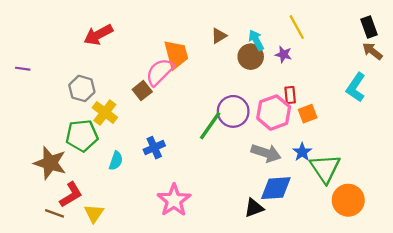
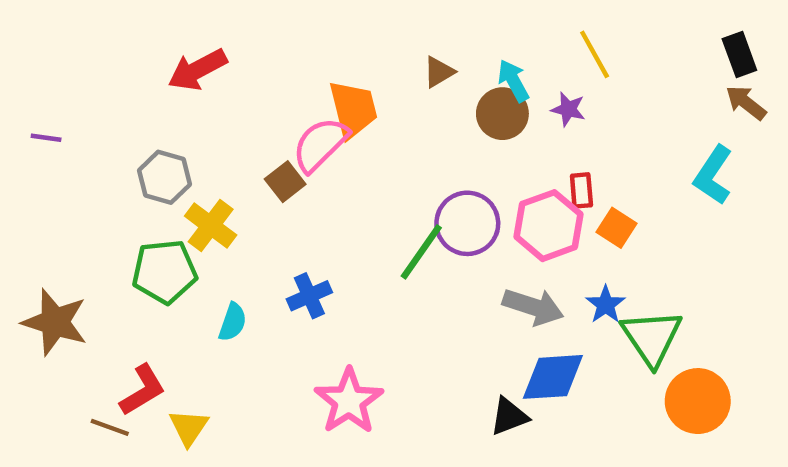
orange square: (308, 114) -> (617, 228), turned -36
brown star: (50, 163) -> (55, 322), moved

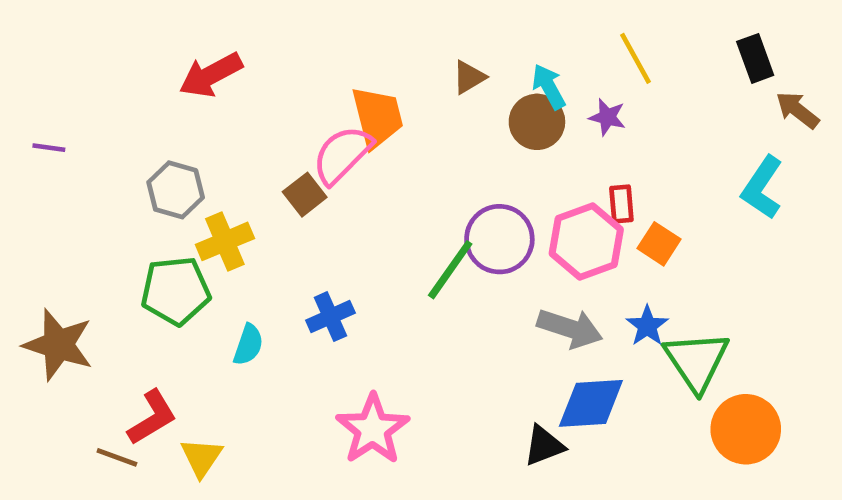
black rectangle: (739, 54) -> (755, 58), moved
yellow cross: (211, 226) -> (225, 241), turned 30

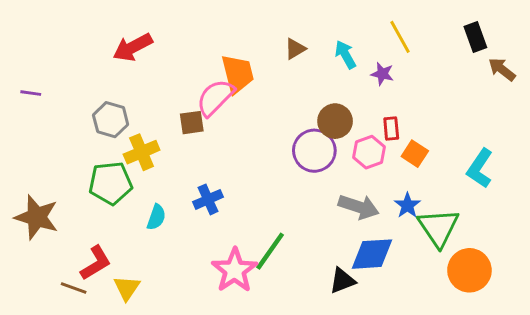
brown circle: (537, 122) -> (335, 121), moved
cyan L-shape: (762, 188) -> (480, 168), moved
brown square: (305, 195) -> (192, 123), turned 30
pink hexagon: (586, 241) -> (369, 152), size x0.7
green line: (450, 270) -> (270, 251), moved

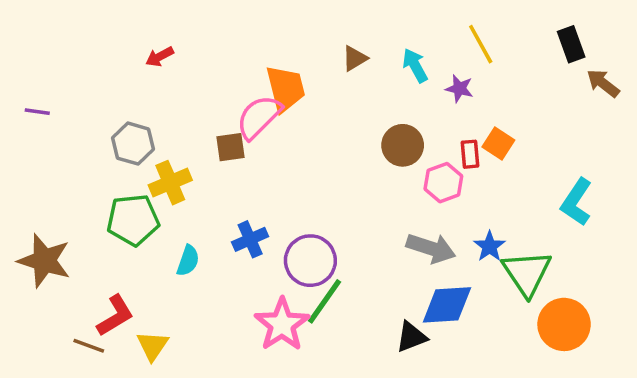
red arrow: (133, 47) -> (160, 57), size x0.6
purple circle: (314, 151) -> (310, 261), moved
orange square: (415, 154) -> (498, 144), moved

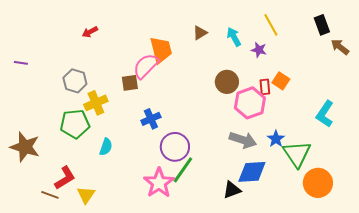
pink hexagon: (443, 183) -> (250, 103), size x1.4
blue cross: (250, 239) -> (151, 119), moved

